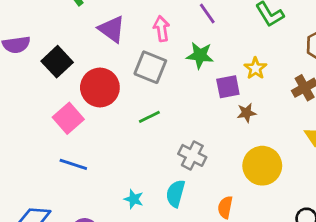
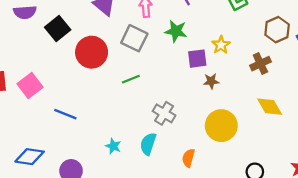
pink square: (68, 118) -> (30, 85), moved

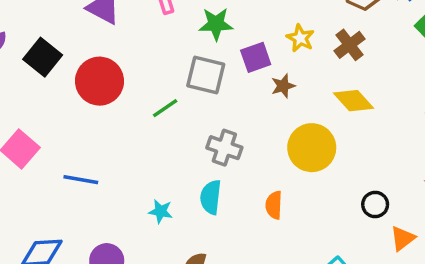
gray square: (134, 38) -> (206, 75), moved
yellow star: (221, 45) -> (300, 38), moved
yellow diamond: (270, 107) -> (353, 101), moved

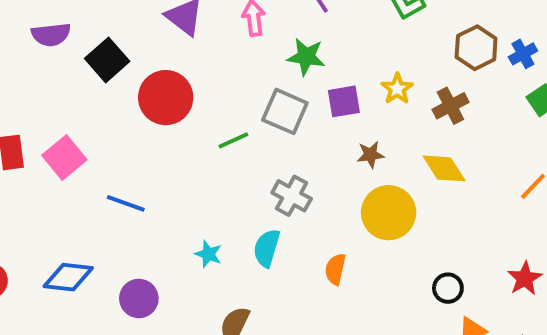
brown star: (283, 86) -> (370, 155), moved

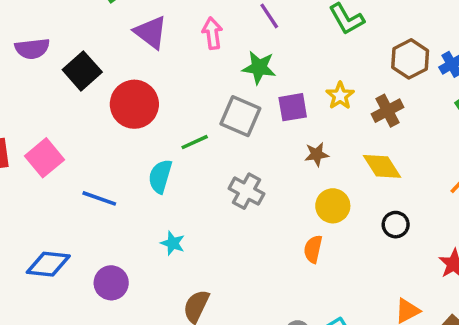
yellow circle: (389, 213) -> (333, 206), size x0.7
cyan semicircle: (267, 248) -> (160, 176), moved
orange semicircle: (335, 269) -> (313, 249), moved
black circle: (448, 288) -> (396, 225), moved

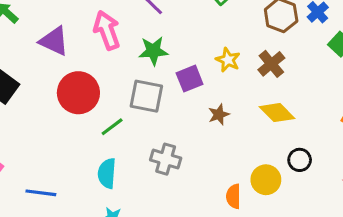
pink arrow: (212, 33) -> (107, 30), size x1.4
red circle: (134, 104) -> (78, 93), moved
cyan semicircle: (160, 176) -> (107, 173), moved
yellow circle: (333, 206) -> (266, 180), moved

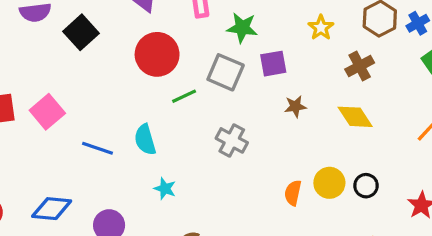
yellow star: (228, 60) -> (321, 28), moved
black circle: (300, 160) -> (366, 186), moved
cyan semicircle: (107, 173) -> (145, 140), moved, turned -32

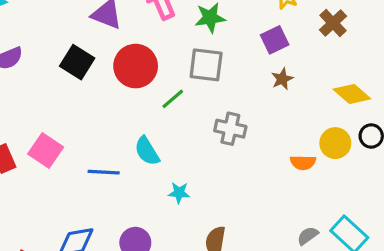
black square: (81, 32) -> (77, 62), moved
purple square: (273, 64) -> (275, 40), moved
yellow diamond: (355, 117) -> (352, 94), moved
orange semicircle: (293, 193) -> (303, 163), turned -85

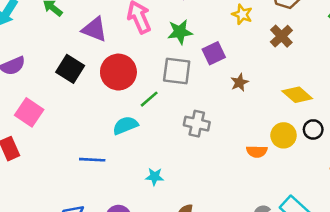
purple square: (275, 40) -> (214, 53), moved
pink square: (46, 150) -> (29, 112), moved
cyan semicircle: (147, 151) -> (125, 125), moved, turned 100

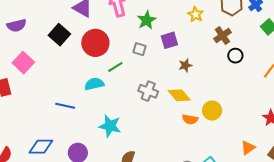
green star: (180, 32) -> (147, 20), turned -30
gray square: (177, 71) -> (139, 49), size x0.6
yellow diamond: (297, 95) -> (179, 95), moved
black circle: (313, 129) -> (235, 56), moved
cyan star: (155, 177) -> (110, 126), size x1.6

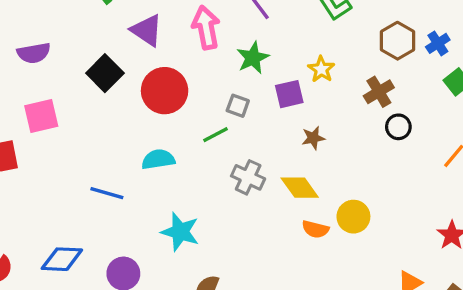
yellow star: (196, 14) -> (321, 69), moved
pink square: (23, 63) -> (41, 116), turned 30
green line: (115, 67) -> (216, 135), moved

